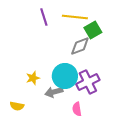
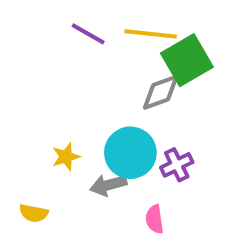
purple line: (44, 17) -> (88, 34), turned -42
green square: (93, 30) -> (187, 60), size x1.4
purple cross: (88, 82) -> (177, 165), size x0.7

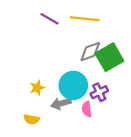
green square: (187, 60) -> (109, 57), moved
yellow semicircle: (34, 213) -> (32, 119), moved
pink semicircle: (155, 219) -> (87, 109), moved

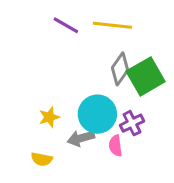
gray diamond: (90, 52) -> (120, 69), turned -35

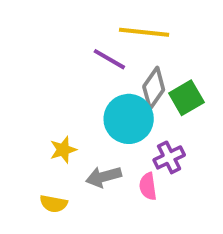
purple line: (66, 25) -> (109, 59), moved
green square: (146, 76) -> (186, 98), size x0.7
cyan circle: (97, 114) -> (129, 119), moved

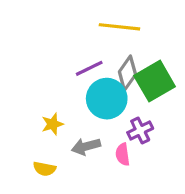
purple line: (109, 59) -> (89, 68), moved, turned -56
green square: (186, 98) -> (155, 81), size x1.4

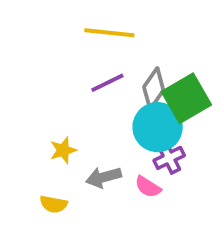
yellow line: (119, 27) -> (109, 33), moved
cyan circle: (107, 99) -> (158, 127), moved
pink semicircle: (123, 154) -> (148, 187), turned -50

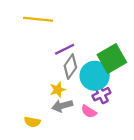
yellow line: (109, 33) -> (38, 19), moved
gray diamond: (154, 89) -> (70, 67), moved
yellow star: (63, 150) -> (58, 90), moved

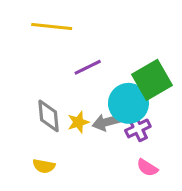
gray diamond: (70, 67) -> (49, 116), moved, turned -40
gray arrow: (62, 106) -> (107, 122), moved
pink semicircle: (89, 112) -> (147, 168), moved

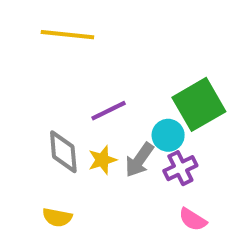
purple line: (88, 67) -> (109, 111), moved
cyan circle: (128, 103) -> (168, 135), size x0.6
gray arrow: (107, 122) -> (139, 160), turned -40

